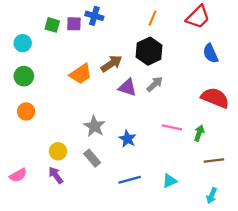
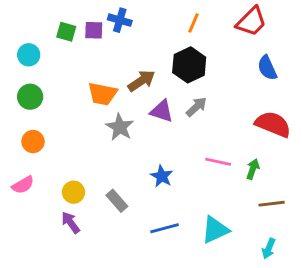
orange trapezoid: (81, 74) -> (102, 94), turned 45
gray star: (94, 126) -> (120, 127), moved
pink semicircle: (18, 175) -> (23, 185), moved
cyan triangle: (170, 181) -> (215, 230), size x1.5

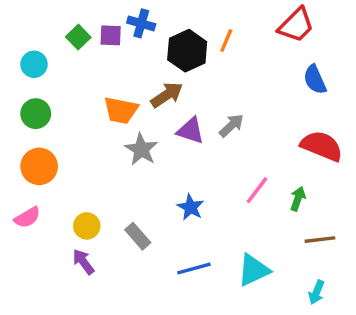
orange line: (193, 23) -> (226, 40), moved
green square: (66, 32) -> (78, 37), turned 30
black hexagon: (189, 65) -> (187, 51), moved
orange circle: (33, 142) -> (39, 166), size x1.4
pink line: (218, 162) -> (257, 190), turned -65

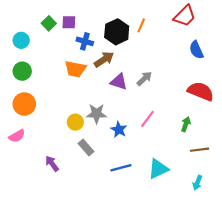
blue cross: (141, 23) -> (85, 41), moved
gray star: (141, 149) -> (97, 114), moved, turned -30
pink line: (257, 190) -> (148, 119), moved
yellow circle: (87, 226) -> (75, 122), moved

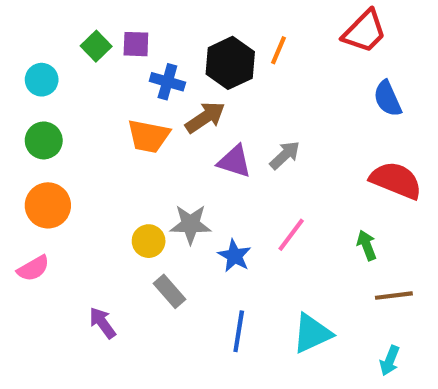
green arrow: (186, 124) -> (367, 245), turned -40
blue line: (121, 168) -> (239, 331), turned -66

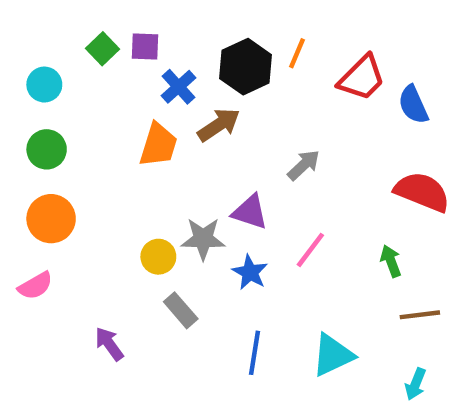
red trapezoid: (364, 31) -> (362, 78), moved
blue cross: (167, 82) -> (178, 87), turned 32
orange trapezoid: (149, 136) -> (158, 145), turned -84
purple triangle: (234, 161) -> (250, 212), moved

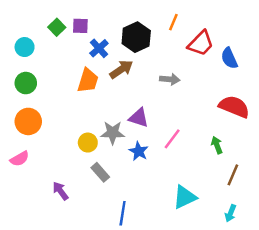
orange line: (297, 53) -> (173, 22), moved
gray arrow: (304, 165) -> (170, 79), moved, turned 48
brown line: (420, 315) -> (233, 175), turned -60
blue line: (254, 353) -> (123, 213), moved

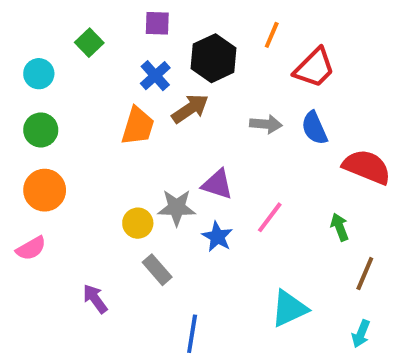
purple square: (80, 26) -> (157, 23), moved
blue semicircle: (229, 58) -> (314, 128), moved

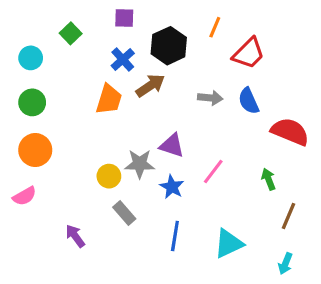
blue line: (192, 334) -> (175, 236), moved

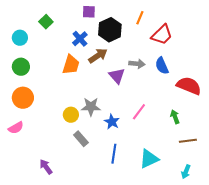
purple square: (124, 18) -> (89, 12), moved
purple triangle: (172, 145) -> (117, 76), moved, turned 30
brown line: (288, 216) -> (188, 141), turned 60
purple arrow: (75, 236) -> (46, 167), moved

